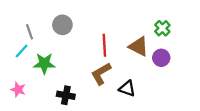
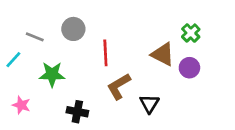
gray line: (29, 32) -> (35, 37), turned -49
red line: (104, 45) -> (105, 53), moved
cyan line: (22, 51) -> (13, 60), moved
black triangle: (127, 88) -> (149, 104), turned 42

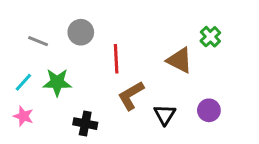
cyan line: (13, 60) -> (23, 82), moved
purple circle: (189, 68) -> (209, 110), moved

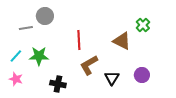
gray circle: (81, 32) -> (45, 16), moved
gray line: (38, 41) -> (26, 28), turned -32

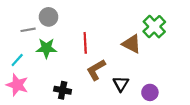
green cross: (143, 25) -> (154, 27), size x1.5
green star: (39, 56) -> (46, 48), moved
purple circle: (142, 75) -> (150, 92), moved
pink star: (16, 79) -> (17, 85), size x1.5

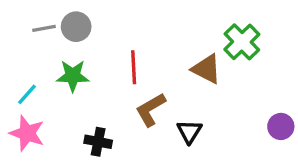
gray line: (28, 30) -> (44, 28), moved
purple circle: (150, 92) -> (281, 126), moved

